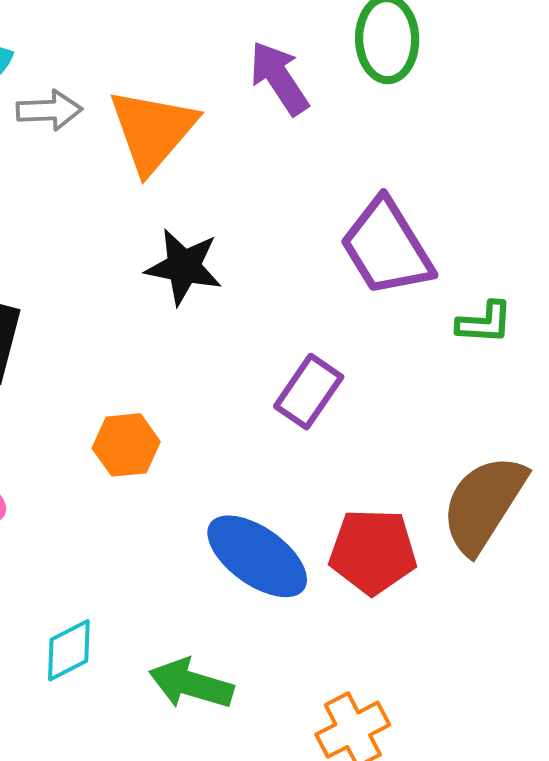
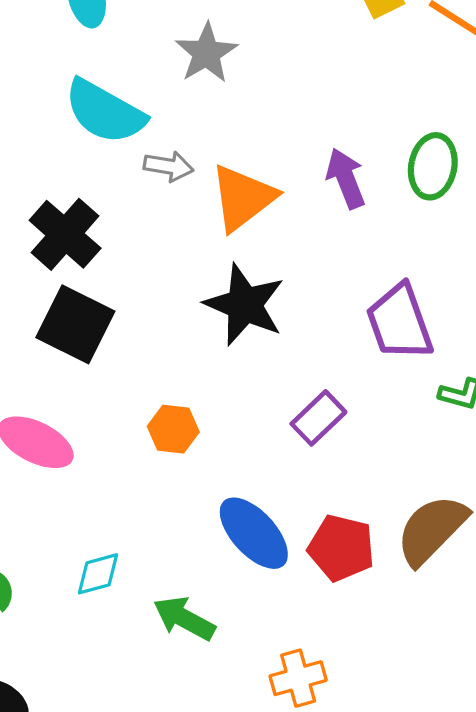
black star: (184, 267) -> (245, 305), size x1.4

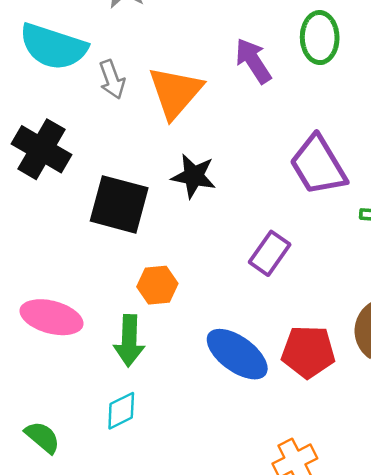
gray arrow: (169, 166) -> (112, 79), turned 72
black star: (245, 305) -> (194, 176), size x0.7
black square: (75, 324) -> (119, 204), moved
green arrow: (184, 618) -> (129, 341), moved, turned -105

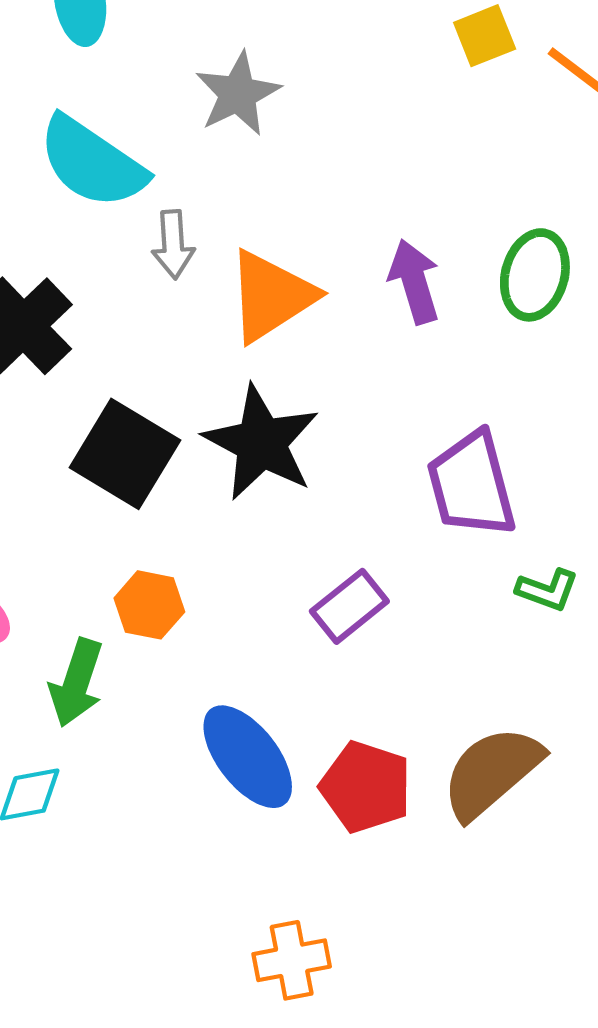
black star: (194, 176) -> (261, 443), size x1.5

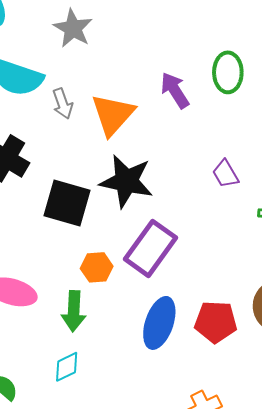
purple trapezoid: (471, 485) -> (225, 174), size x0.6
purple rectangle: (349, 606) -> (150, 248), moved, size x1.6
blue ellipse: (248, 757) -> (159, 323), turned 72

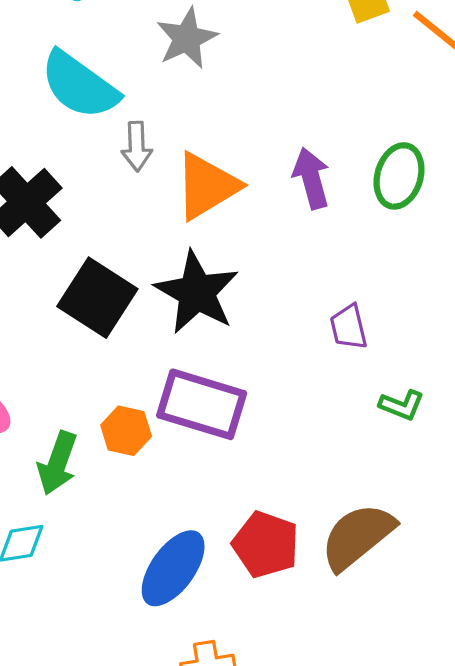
purple rectangle: (150, 248) -> (202, 404), turned 54
orange hexagon: (97, 267) -> (126, 431), moved
blue ellipse: (159, 323) -> (173, 568), moved

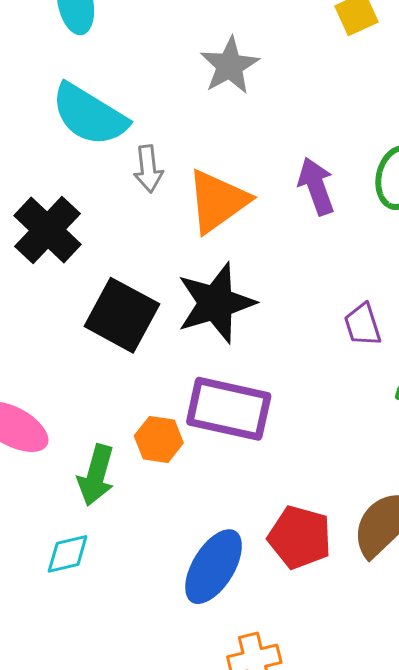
gray star: (187, 38) -> (230, 66), moved
black star: (197, 292) -> (216, 303), turned 30

